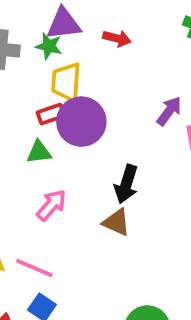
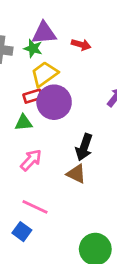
yellow trapezoid: (66, 82) -> (44, 74), turned 48
pink line: (34, 268) -> (35, 207), moved

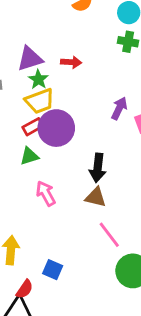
green star: (33, 48) -> (38, 79), moved, turned 30
yellow trapezoid: (44, 74) -> (40, 101), turned -152
pink arrow: (31, 160) -> (46, 193), turned -60
pink line: (35, 207) -> (109, 235), moved, turned 40

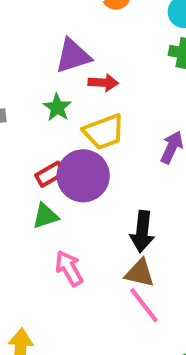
purple triangle: (30, 59) -> (73, 56), moved
yellow trapezoid: (40, 101) -> (104, 132), moved
pink line: (109, 235) -> (144, 305), moved

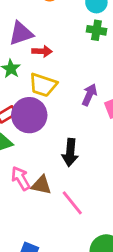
yellow trapezoid: (104, 132) -> (43, 85), turned 40
brown triangle: (140, 273) -> (41, 185), moved

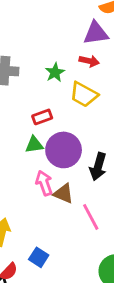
purple triangle: (21, 33) -> (96, 33), moved
purple circle: (29, 115) -> (64, 150), moved

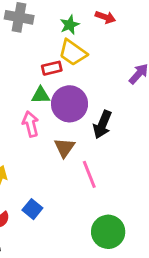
yellow trapezoid: (84, 94) -> (73, 53), moved
pink arrow: (44, 183) -> (31, 124), moved
brown triangle: (63, 194) -> (64, 148), turned 35

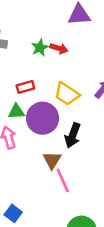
red arrow: (105, 17) -> (59, 48), moved
yellow trapezoid: (73, 53) -> (67, 94), moved
brown triangle: (64, 148) -> (52, 160), moved

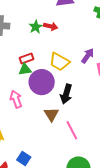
green triangle: (16, 112) -> (25, 69), moved
pink line: (63, 180) -> (72, 130), moved

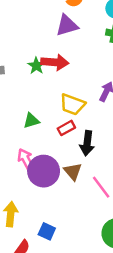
red arrow: (51, 26) -> (55, 62), size x1.5
red rectangle: (26, 59) -> (66, 128), moved
purple circle: (42, 82) -> (44, 171), moved

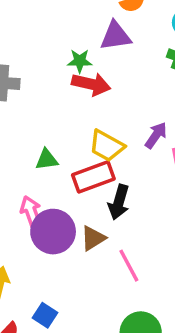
green star: (36, 66) -> (80, 61), moved, turned 30
red rectangle: (66, 128) -> (93, 177), size x1.6
brown triangle: (73, 171) -> (93, 238), turned 30

